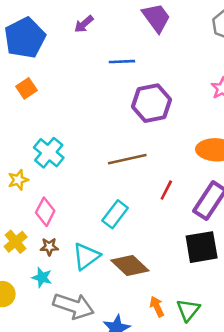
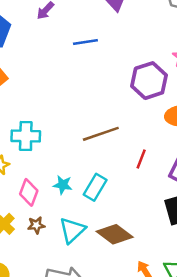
purple hexagon: (151, 103) -> (149, 81), moved
cyan cross: (49, 153) -> (26, 136), turned -32
cyan star: (42, 277) -> (63, 185), moved

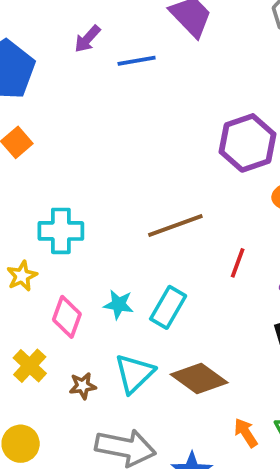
blue line: (85, 42) -> (137, 61), moved
brown star: (36, 225) -> (83, 386), moved

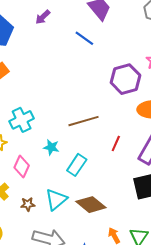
blue line: (137, 61) -> (84, 38), moved, turned 42
cyan cross: (61, 231) -> (22, 120), turned -30
cyan star: (119, 304) -> (51, 147), moved

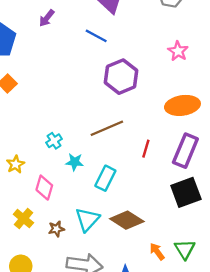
purple hexagon: (125, 79) -> (121, 77), moved
cyan cross: (22, 120) -> (54, 141), moved, size x0.6

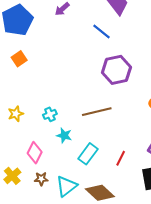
red line: (146, 149) -> (121, 158), moved
yellow star: (16, 164) -> (16, 114), moved
brown star: (56, 229) -> (41, 179), moved

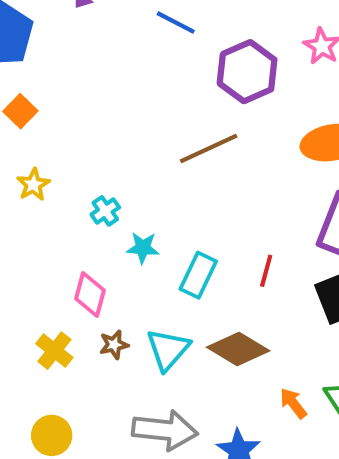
purple hexagon: (116, 70) -> (247, 72), moved
brown line: (97, 112) -> (209, 148), moved
yellow star: (16, 114) -> (33, 185), moved

